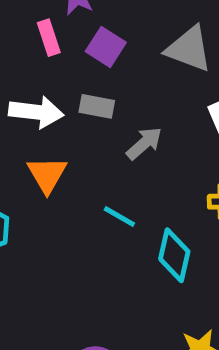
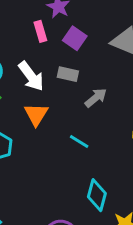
white arrow: (36, 112) -> (31, 76), turned 44
cyan diamond: (174, 255) -> (97, 195), moved

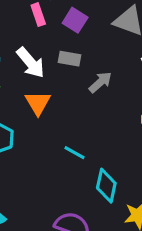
cyan line: (79, 141) -> (75, 153), moved

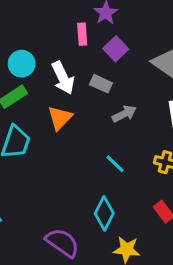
cyan line: (75, 153) -> (115, 164), moved

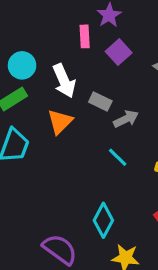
gray rectangle: (101, 84) -> (100, 102), moved
cyan line: (115, 164) -> (118, 157), moved

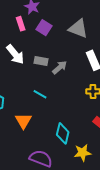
orange triangle: (60, 122) -> (23, 121), moved
cyan line: (118, 157) -> (40, 94), moved

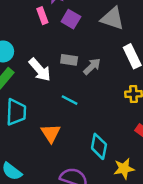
white arrow: (15, 54) -> (40, 70), moved

